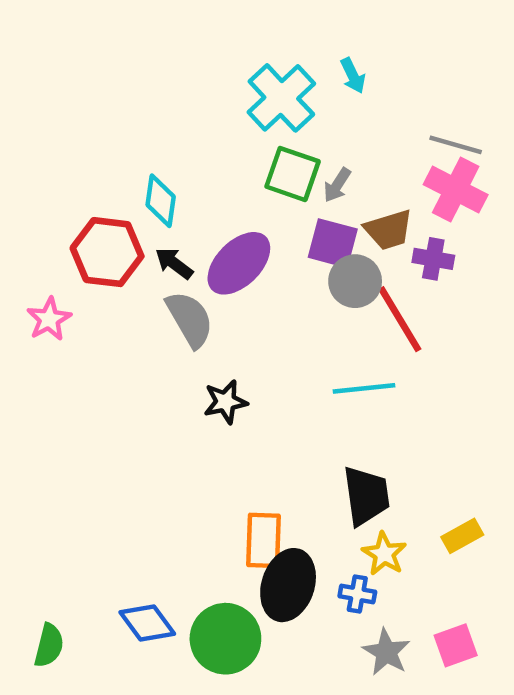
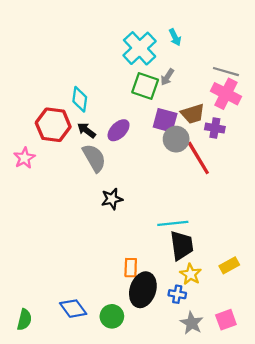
gray arrow: (337, 185) -> (167, 77), moved
purple ellipse: (239, 263) -> (119, 130), size x0.7
cyan line: (364, 388) -> (173, 223), moved
orange rectangle: (263, 540) -> (131, 268), size x0.7
green circle: (225, 639) -> (112, 316), size x0.7

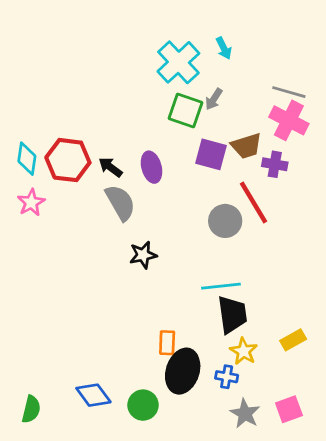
cyan diamond: (80, 99) -> (27, 159), moved
purple ellipse: (119, 130) -> (152, 167), turned -60
gray circle: (176, 139) -> (225, 221), moved

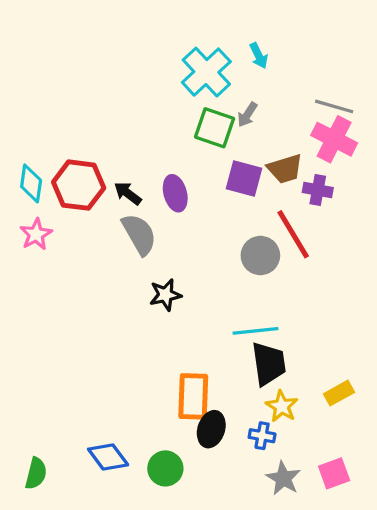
orange rectangle: (167, 343) -> (193, 396), size x1.6
black ellipse: (183, 371) -> (211, 429), size x0.7

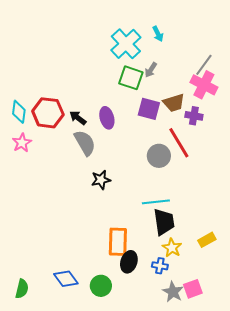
gray line: (334, 106) -> (204, 65), turned -70
pink square: (334, 473) -> (193, 289), moved

